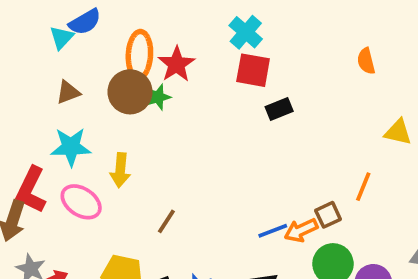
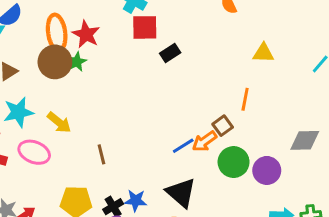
yellow arrow: (120, 170) -> (59, 122), turned -45
brown line: (166, 221) -> (101, 154), turned -36

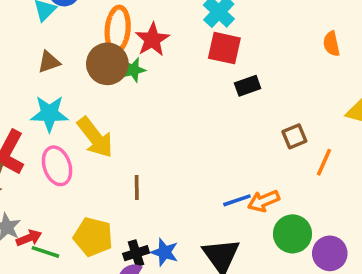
yellow arrow: (59, 122) -> (95, 137), size x1.4
brown square: (223, 126) -> (294, 136), moved
pink ellipse: (34, 152) -> (57, 166), turned 36

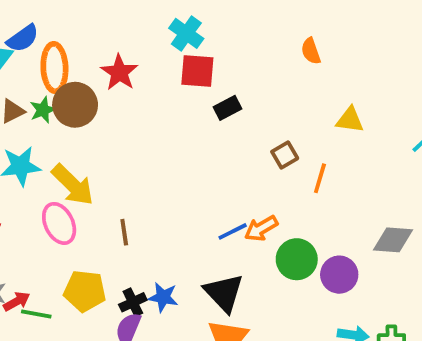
orange ellipse: (118, 29) -> (54, 68), moved
green star: (133, 70) -> (43, 110), moved
pink ellipse: (57, 166) -> (59, 223), moved

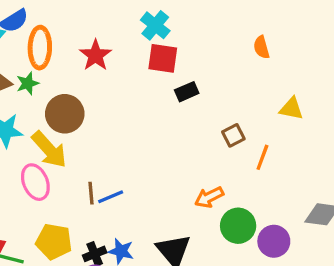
brown circle: (75, 105) -> (65, 114), moved
blue line: (233, 231) -> (111, 197), moved

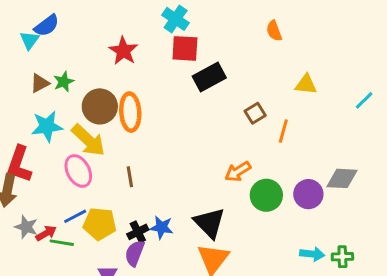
orange ellipse: (40, 48) -> (130, 112), moved
black rectangle: (187, 92) -> (209, 77), size x1.5
blue line: (111, 197) -> (75, 216), moved
purple circle: (274, 241) -> (308, 194), moved

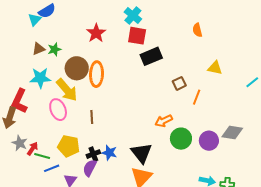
blue line: (75, 216) -> (52, 168), moved
red arrow: (46, 233) -> (32, 149), turned -32

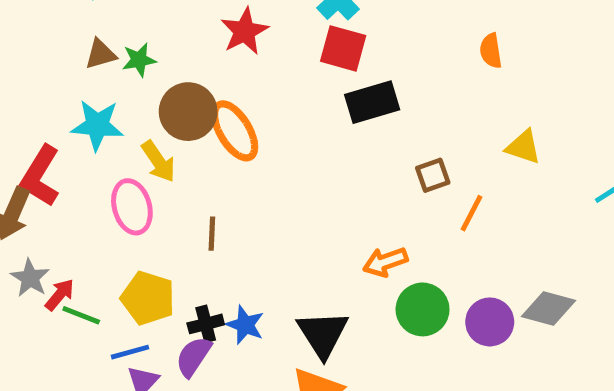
orange ellipse: (97, 74) -> (235, 131), turned -40
yellow arrow: (67, 90) -> (158, 161), size x0.7
blue line: (52, 168) -> (130, 352), moved

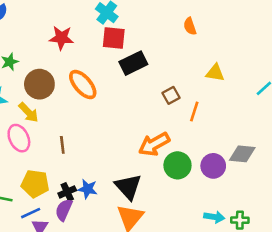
red star: (245, 31) -> (61, 38), turned -30
orange ellipse: (235, 131) -> (83, 85), moved
orange arrow: (385, 262) -> (154, 144), size x1.4

